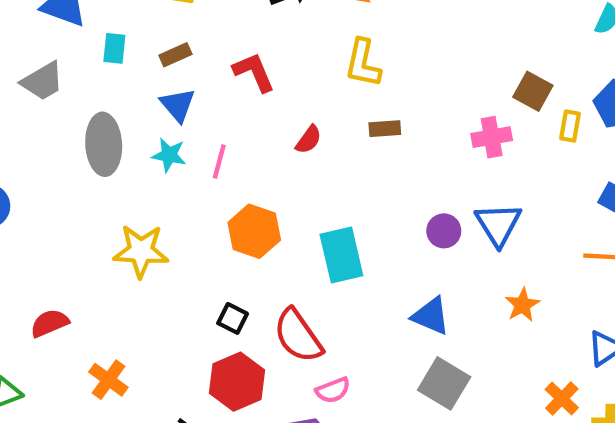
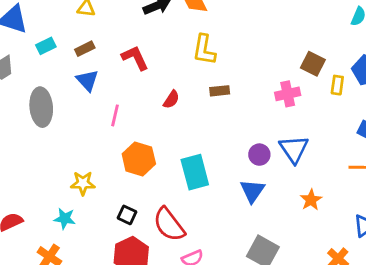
cyan rectangle: (114, 48) -> (46, 46), turned 60
cyan star: (169, 155) -> (65, 219), moved
yellow star: (141, 251) -> (83, 183), moved, size x0.7
blue triangle: (431, 316) -> (252, 191), moved, turned 44

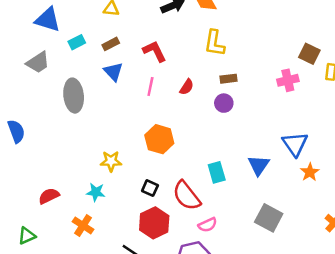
pink line: (115, 115) -> (150, 87), moved
blue triangle: (294, 149) -> (295, 144), moved
purple circle: (259, 155) -> (224, 103), moved
cyan rectangle: (195, 172) -> (217, 172), moved, size x0.7

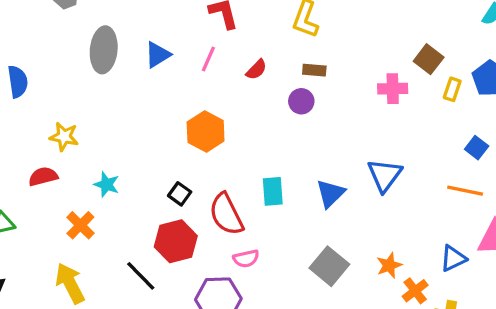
blue triangle: (113, 72) -> (158, 55), moved, turned 30
yellow star: (111, 161) -> (64, 137), moved
orange star: (310, 172) -> (389, 265), moved

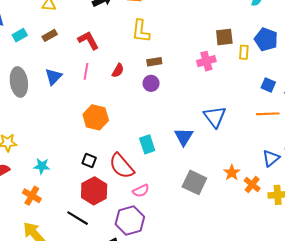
brown square: (429, 59) -> (224, 37), turned -30

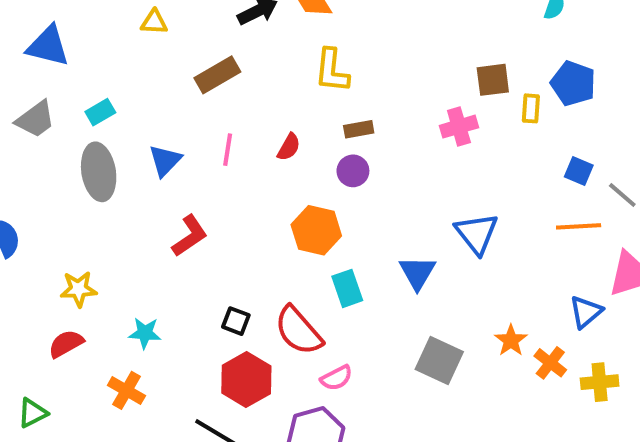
cyan rectangle: (20, 35) -> (100, 112), moved
brown rectangle: (50, 35) -> (217, 75), moved, size x1.5
red L-shape: (88, 40) -> (190, 236), moved, turned 85
orange hexagon: (96, 117) -> (316, 230), moved

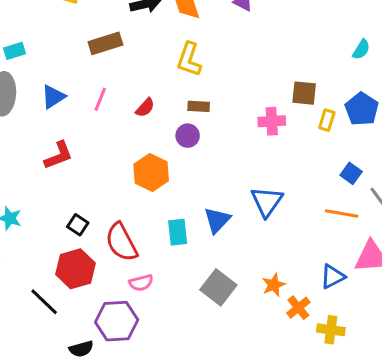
cyan rectangle: (347, 288) -> (178, 232), moved

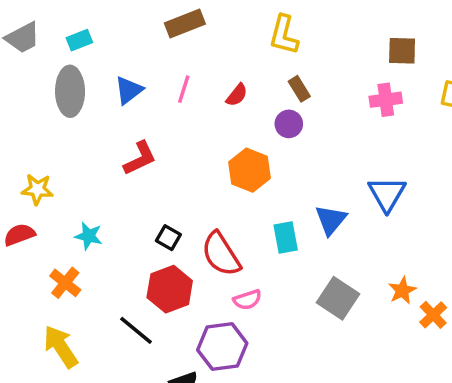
brown square: (304, 93) -> (402, 51), moved
brown rectangle: (199, 106) -> (299, 89), turned 60

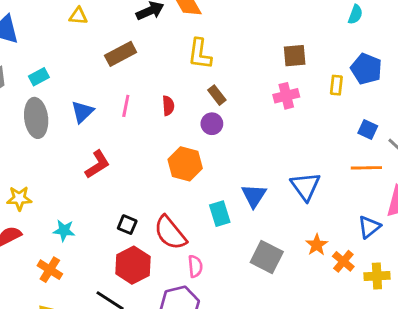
red semicircle: (237, 95) -> (168, 106), turned -36
blue triangle: (387, 194) -> (305, 186), moved
pink semicircle: (247, 300) -> (195, 266), turned -70

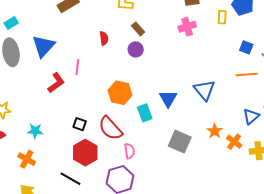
pink line: (126, 106) -> (77, 67), moved
blue triangle: (82, 112) -> (43, 46), size x1.4
orange hexagon: (185, 164) -> (120, 93), moved

